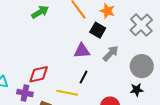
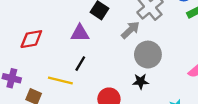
gray arrow: (111, 53) -> (130, 30), moved
red diamond: (39, 74) -> (31, 39), moved

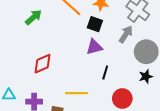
purple triangle: (80, 33) -> (94, 47), moved
black line: (80, 64) -> (105, 73), moved

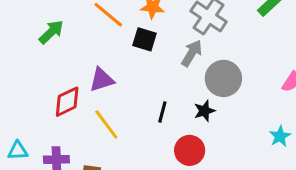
purple triangle: (94, 47) -> (102, 80), moved
black star: (146, 76) -> (204, 111), moved
yellow line: (76, 93) -> (106, 124), moved, turned 55

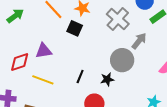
gray arrow: (192, 53) -> (139, 41), moved
yellow line: (106, 124) -> (43, 80), turned -40

